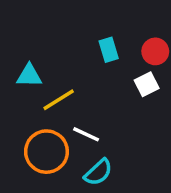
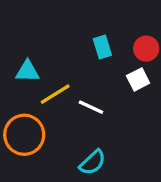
white line: (86, 134) -> (91, 107), moved
orange circle: (46, 152) -> (24, 135), moved

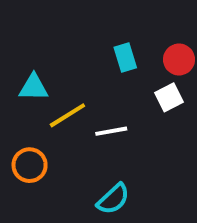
white line: (91, 107) -> (111, 131), turned -35
orange circle: (24, 135) -> (30, 165), size x0.7

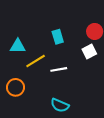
cyan rectangle: (125, 58) -> (58, 37), moved
cyan semicircle: (113, 199) -> (60, 105), turned 66

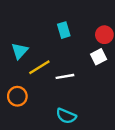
cyan rectangle: (58, 37) -> (64, 30), moved
cyan triangle: (18, 46) -> (20, 51), turned -49

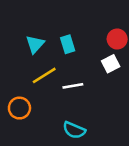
cyan rectangle: (64, 30) -> (68, 44), moved
cyan triangle: (20, 51) -> (35, 44), moved

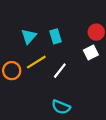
white line: (73, 86) -> (60, 71), turned -42
orange circle: (19, 108) -> (12, 71), moved

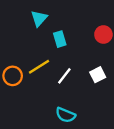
cyan triangle: (29, 36) -> (39, 18), moved
white square: (91, 52) -> (98, 75), moved

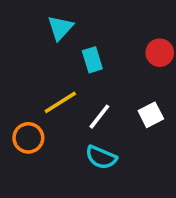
orange circle: (13, 76) -> (28, 138), moved
cyan semicircle: (66, 115) -> (101, 157), moved

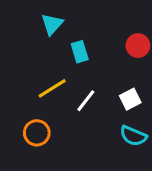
orange circle: (28, 138) -> (37, 133), moved
cyan semicircle: (101, 157) -> (133, 136), moved

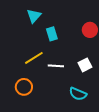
white line: (86, 101) -> (56, 66), turned 56
cyan semicircle: (133, 136) -> (78, 94), moved

